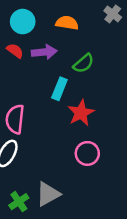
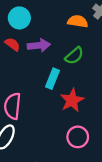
orange semicircle: (67, 23) -> (78, 21), moved

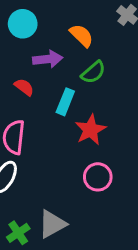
orange semicircle: (78, 21) -> (82, 36), moved, turned 36
red semicircle: (12, 44) -> (24, 87), moved

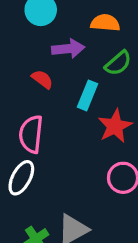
orange semicircle: (82, 36) -> (105, 23), turned -40

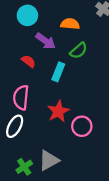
purple arrow: (68, 49) -> (46, 41), turned 42
red star: (115, 126) -> (58, 111), moved

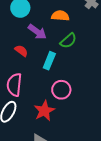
red star: (58, 111) -> (44, 111), moved
pink circle: (82, 126) -> (61, 90), moved

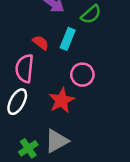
red semicircle: (21, 51) -> (41, 43), moved

